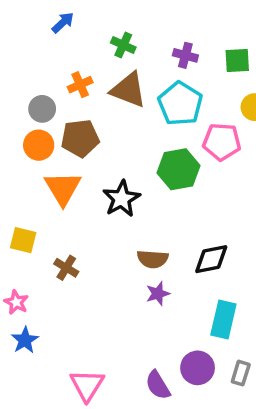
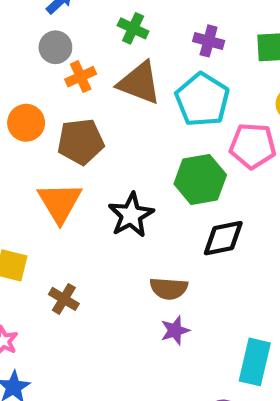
gray circle: (42, 109) -> (55, 47), moved
orange circle: (39, 145) -> (26, 123), moved
black diamond: (211, 259) -> (223, 238), moved

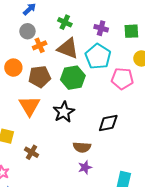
green hexagon: (200, 179) -> (73, 78), moved

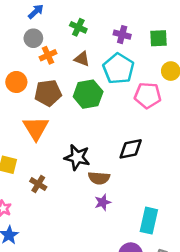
brown triangle: (68, 48) -> (82, 59), size x0.6
black star: (64, 112) -> (77, 157), moved, turned -30

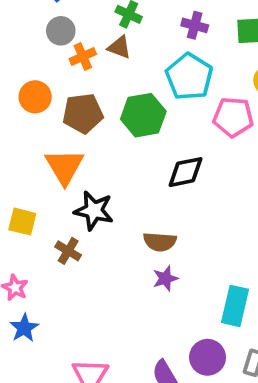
brown triangle: (82, 59) -> (119, 47), moved
black diamond: (131, 149) -> (186, 172), moved
black star: (77, 157) -> (94, 211), moved

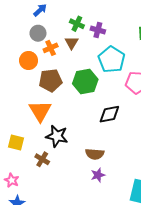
purple cross: (195, 25) -> (98, 30), moved
brown triangle: (119, 47) -> (72, 43), turned 40
orange circle: (35, 97) -> (29, 61), moved

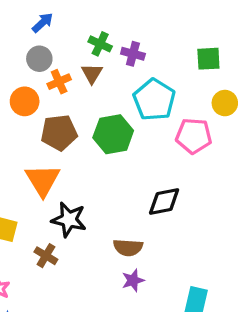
black diamond: (109, 114) -> (164, 201), moved

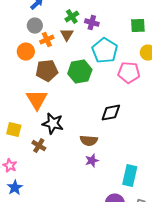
green cross: (100, 44) -> (72, 17), turned 32

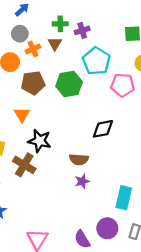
green cross: (72, 17) -> (60, 24), turned 32
purple cross: (92, 23) -> (82, 30), turned -32
orange triangle: (37, 100) -> (22, 115), size x0.7
brown cross: (39, 146) -> (24, 165), size x1.5

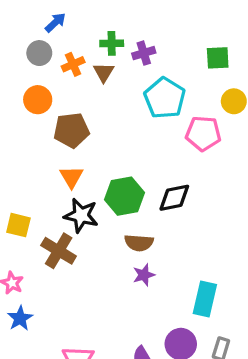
gray circle: (20, 34) -> (39, 53), moved
orange cross: (33, 49) -> (73, 64), moved
green hexagon: (69, 84) -> (124, 196), moved
orange triangle: (22, 115) -> (71, 177), moved

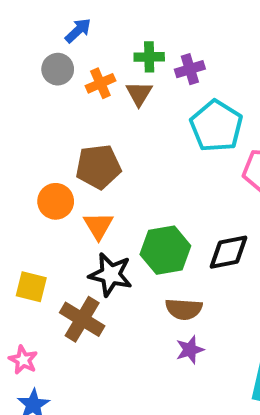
orange circle: (38, 100) -> (56, 201), moved

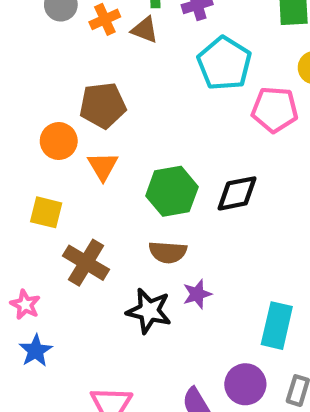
brown triangle: (139, 94) -> (145, 30), turned -40
black star: (111, 275) -> (149, 311), moved
yellow square: (31, 287) -> (46, 212), moved
brown semicircle: (184, 309) -> (168, 252), moved

